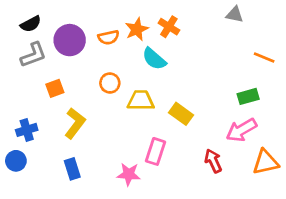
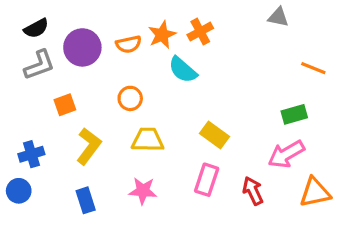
orange cross: (169, 27) -> (200, 32), turned 30
yellow trapezoid: (141, 100) -> (148, 140), moved
pink rectangle: (155, 151) -> (207, 180), moved
pink star: (129, 174) -> (143, 191), moved

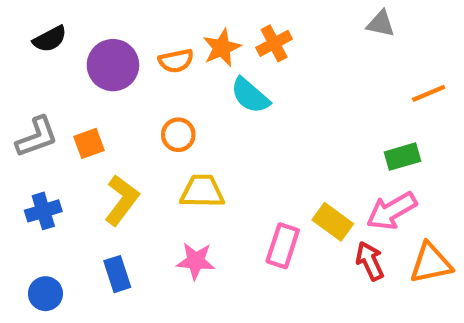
gray L-shape: (39, 65) -> (37, 137), moved
orange line: (313, 68) -> (429, 93), turned -45
yellow rectangle: (215, 135) -> (333, 222), moved
blue circle: (19, 191) -> (45, 294), moved
red arrow: (253, 191) -> (370, 261), moved

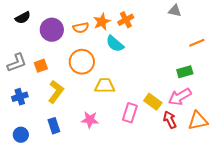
orange circle: (178, 135) -> (82, 62), size x1.6
yellow trapezoid: (202, 191) -> (105, 86), moved

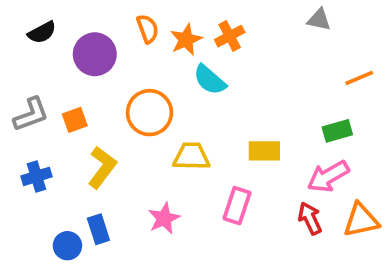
orange semicircle: (81, 28) -> (148, 29), moved, turned -98
yellow rectangle: (153, 102) -> (264, 151), moved, turned -36
pink star: (90, 120) -> (164, 218), turned -30
blue circle: (21, 135) -> (67, 246), moved

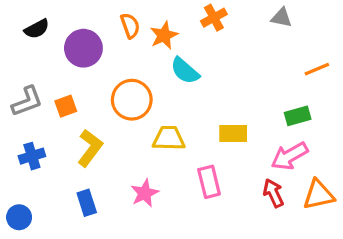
orange cross: (230, 36) -> (214, 18), moved
pink rectangle: (237, 206) -> (209, 182), turned -32
blue circle: (67, 246) -> (19, 217), moved

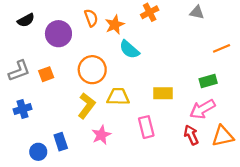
yellow L-shape: (90, 148) -> (87, 106), moved
blue circle: (19, 217) -> (38, 152), moved

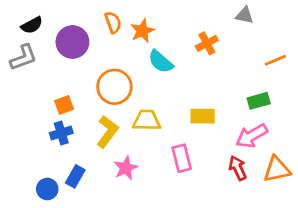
orange cross: (150, 12) -> (207, 43), moved
gray L-shape: (19, 71) -> (23, 57), moved
orange square: (46, 74) -> (64, 105), moved
blue cross: (22, 109) -> (61, 133), moved
blue rectangle: (61, 142) -> (75, 176), turned 48

